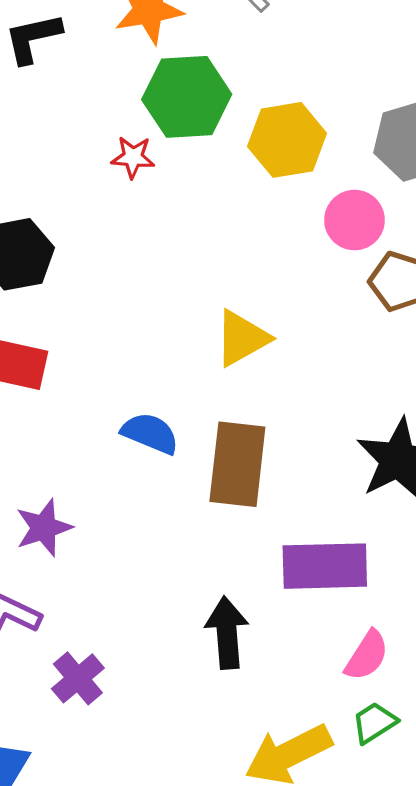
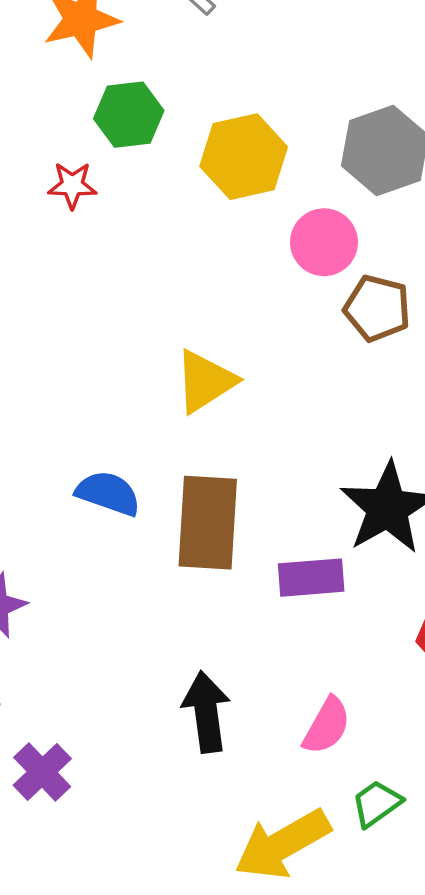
green hexagon: (187, 97) -> (129, 115), size x0.7
purple rectangle: (325, 566) -> (311, 578), moved, size x0.7
pink semicircle: (367, 656) -> (327, 726), moved

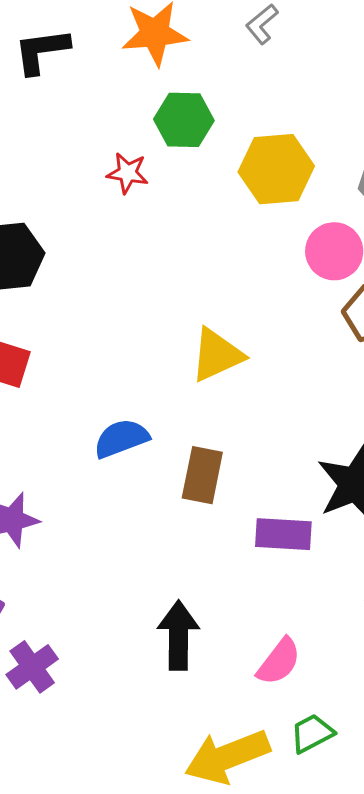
blue semicircle: (108, 493) -> (121, 438), turned -48
brown rectangle: (208, 523) -> (202, 475), size x0.7

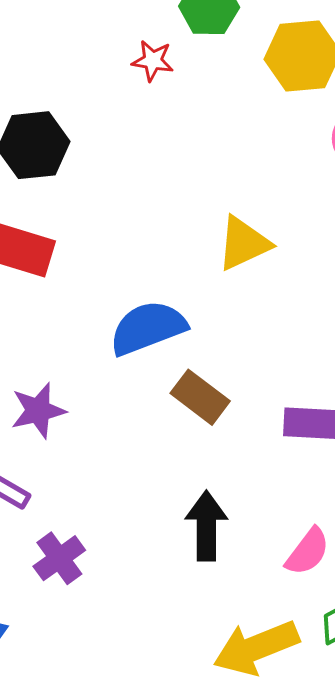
blue semicircle: (121, 438) -> (148, 328), size x1.4
brown rectangle: (202, 475) -> (200, 397), moved, turned -64

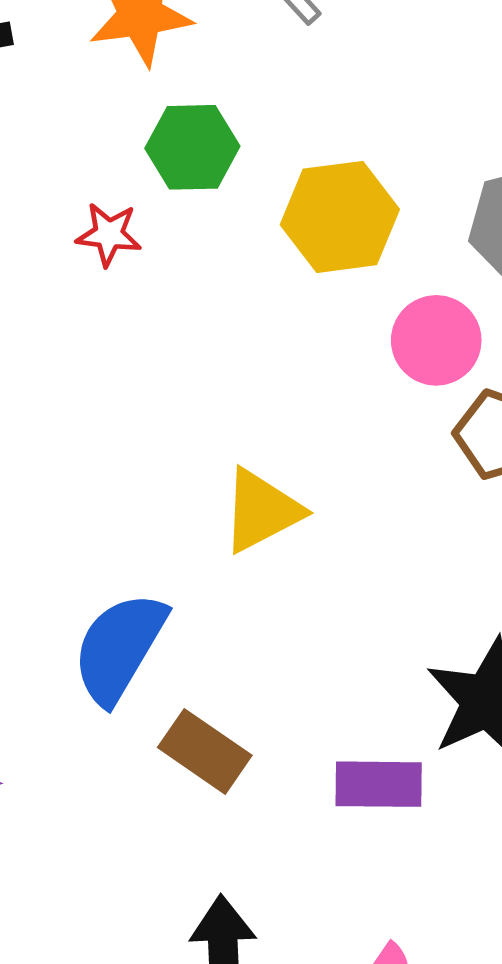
blue semicircle: (148, 328) -> (119, 648), turned -36

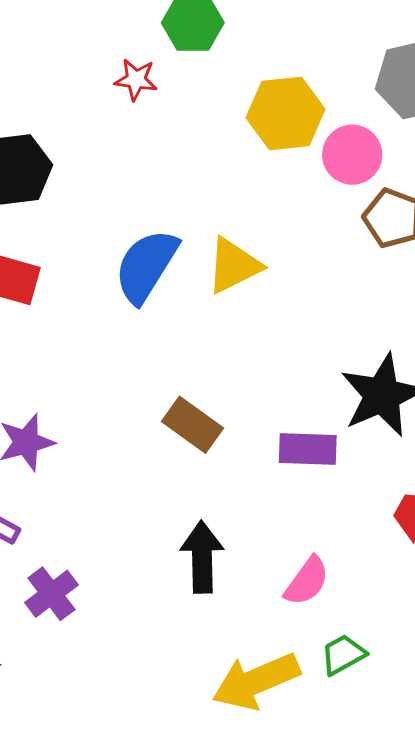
yellow hexagon: (340, 217) -> (286, 114), moved
blue semicircle: (119, 648) -> (146, 266), moved

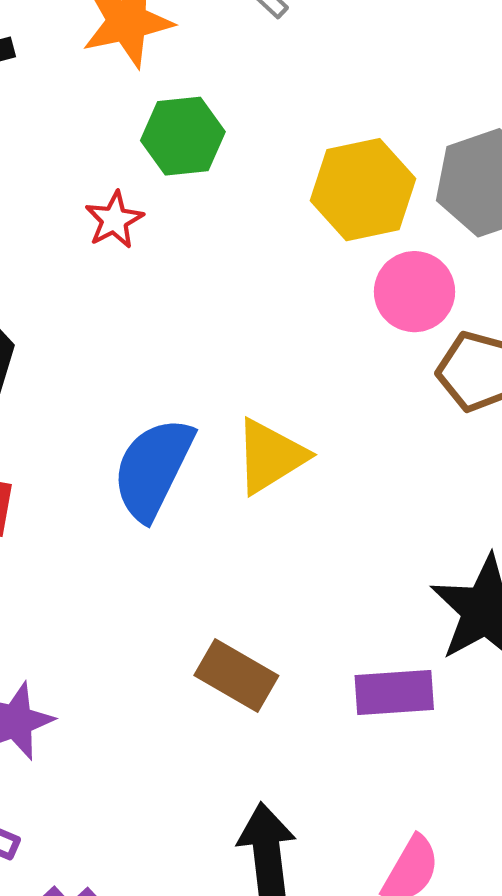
red star: (136, 80) -> (114, 220), turned -30
yellow hexagon: (286, 114) -> (363, 190), moved

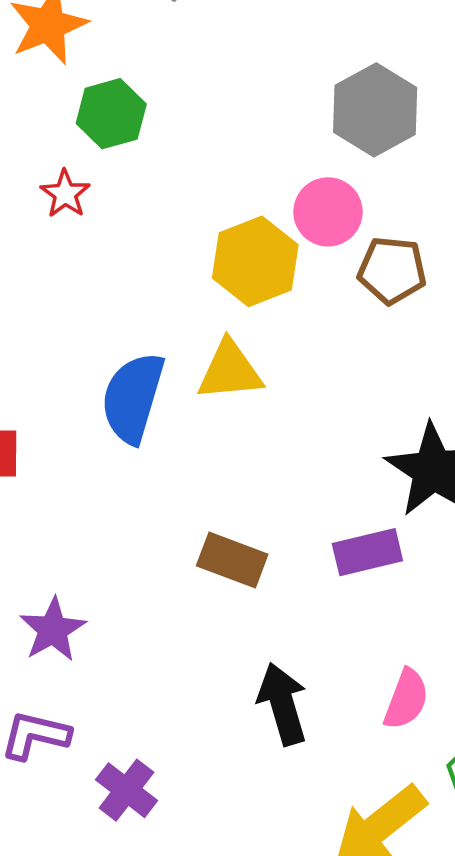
yellow hexagon: (363, 190) -> (255, 261), moved
yellow triangle: (270, 456) -> (230, 371), turned 36

